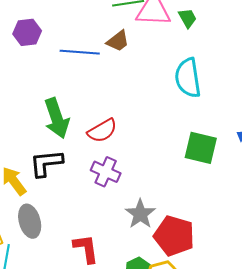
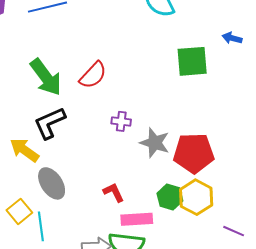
purple cross: (106, 172) -> (121, 121), moved, size x0.7
red L-shape: (86, 249) -> (114, 192), size x0.7

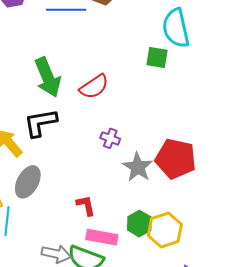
green square: (192, 61) -> (157, 57), moved, size x0.7
red pentagon: (194, 153) -> (176, 159), moved
gray ellipse: (52, 183) -> (28, 182), turned 48

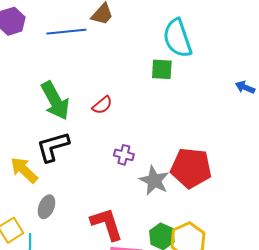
red semicircle: (94, 87) -> (102, 105), size x0.7
gray ellipse: (28, 182) -> (47, 207), size x0.7
red L-shape: (86, 205) -> (107, 224), size x1.6

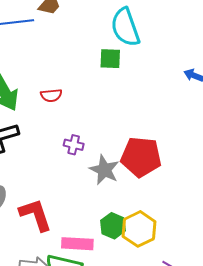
red semicircle: (102, 105) -> (51, 95), turned 35
red L-shape: (107, 224) -> (36, 215), moved

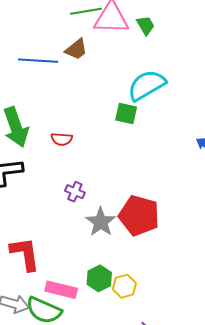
cyan semicircle: (125, 27) -> (147, 85), turned 69
yellow hexagon: (139, 229) -> (124, 286), size x0.7

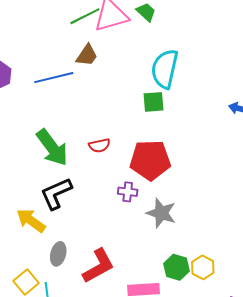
cyan semicircle: (147, 85) -> (165, 69), turned -30
red pentagon: (139, 216) -> (150, 160), moved
red L-shape: (25, 254) -> (98, 266), turned 87

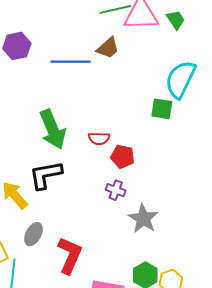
red pentagon: (150, 160) -> (123, 157), moved, size x0.6
red L-shape: (98, 266) -> (70, 255), turned -51

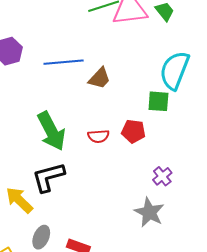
brown trapezoid: (108, 48) -> (100, 78), moved
red pentagon: (123, 157) -> (133, 131), moved
purple cross: (116, 190) -> (162, 176), moved, turned 36

